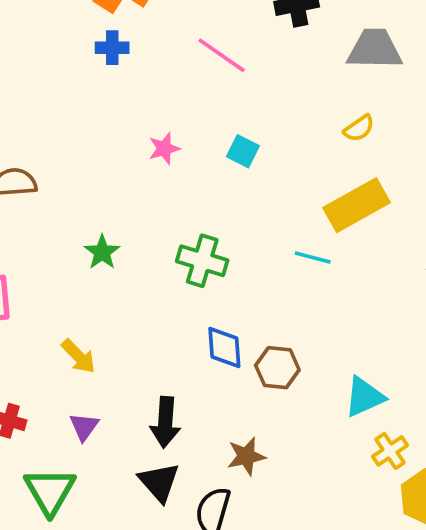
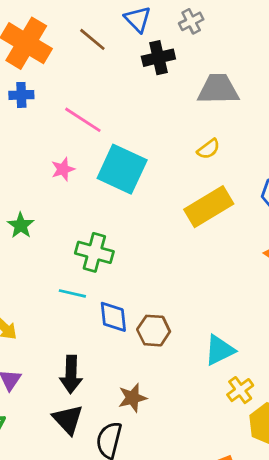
pink line: (222, 55) -> (83, 120), moved
cyan square: (243, 151) -> (122, 169), size x2.0
green star: (102, 252) -> (21, 225), moved
cyan line: (313, 257) -> (72, 293), moved

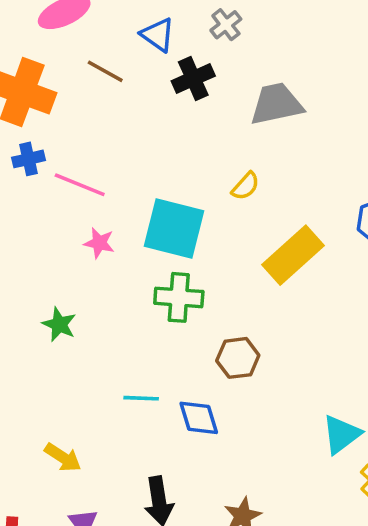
pink line: (83, 120) -> (80, 185), moved
yellow semicircle: (209, 149) -> (245, 186), moved
pink star: (63, 169) -> (99, 243), turned -30
green cross: (94, 252) -> (179, 297), moved
brown hexagon: (154, 331) -> (238, 358), moved

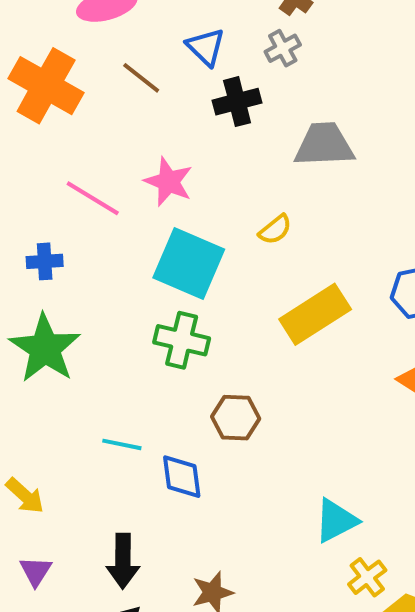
blue cross: (28, 159) -> (45, 261), moved
pink star: (99, 243) -> (168, 182), moved, size x1.4
green star: (59, 324) -> (45, 348), size x1.8

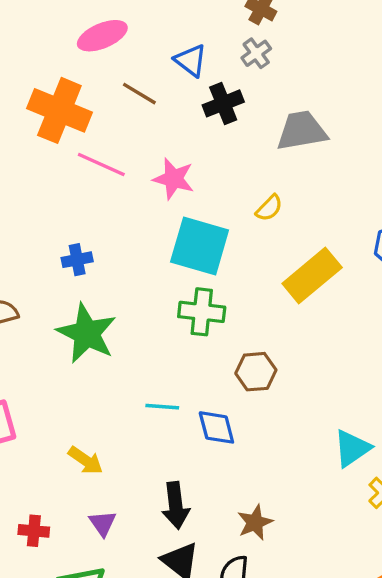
pink line: (93, 198) -> (101, 165), moved

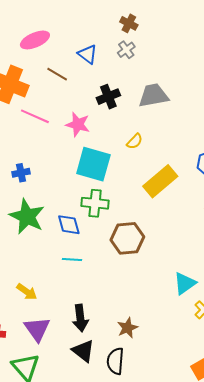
black cross: (223, 103) -> (108, 97), moved
brown hexagon: (256, 372) -> (127, 238), size x1.4
blue diamond: (216, 427) -> (69, 225), moved
purple triangle: (103, 523) -> (37, 329), size x1.6

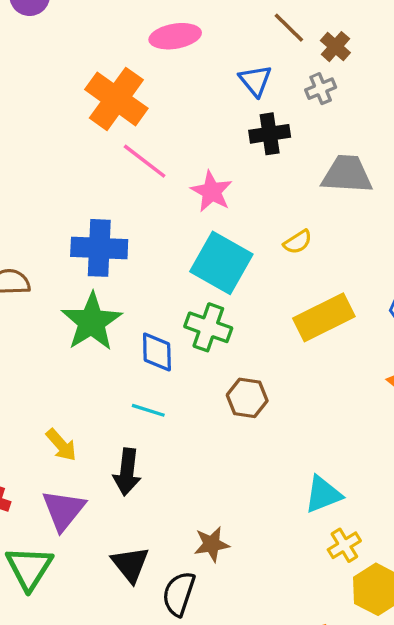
brown line: (57, 74) -> (289, 28), moved
black cross: (108, 97) -> (270, 134), moved
blue cross: (21, 173) -> (99, 248), size x1.8
brown hexagon: (127, 238) -> (247, 398), size x0.7
black arrow: (80, 318) -> (127, 472), moved

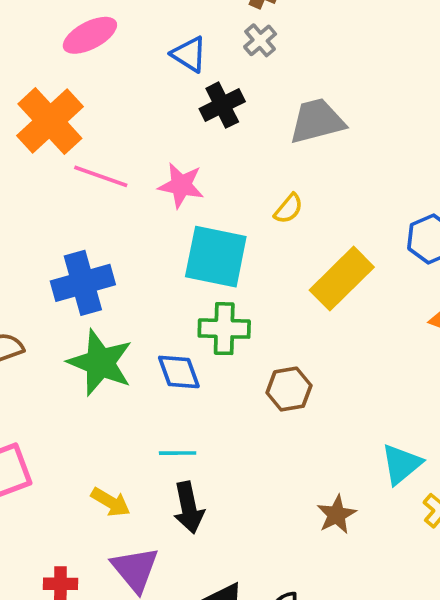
orange cross: (116, 99) -> (50, 121), turned 30
cyan line: (148, 410) -> (178, 453), moved
brown star: (212, 544) -> (337, 515), moved

